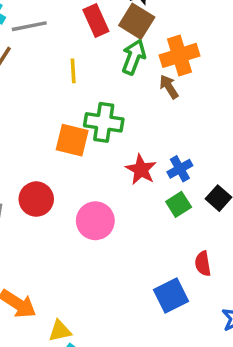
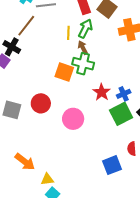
green arrow: (134, 57) -> (85, 29), moved
brown arrow: (169, 87) -> (83, 48), moved
green square: (179, 204) -> (121, 114), size x1.6

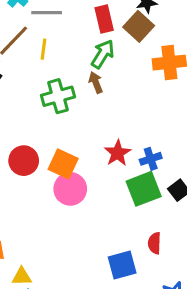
yellow line: (68, 33) -> (44, 49), moved
green cross: (83, 64) -> (58, 96), moved, turned -35
orange square: (64, 72) -> (63, 164), moved

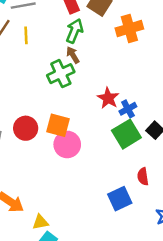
green cross: (58, 96) -> (61, 74), moved
red star: (118, 153) -> (108, 98), moved

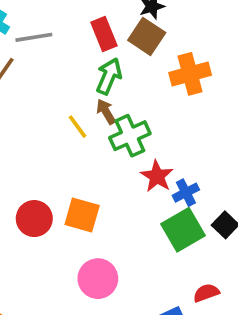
yellow line: (26, 35) -> (77, 127), moved, turned -35
green cross: (61, 74) -> (130, 136), moved
pink circle: (67, 144) -> (98, 279), moved
red semicircle: (143, 176) -> (206, 293), turned 77

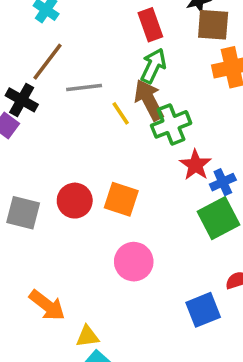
brown square: (147, 36) -> (213, 25), moved, turned -32
gray line: (34, 37) -> (84, 87), moved
brown arrow: (106, 112) -> (149, 100), size x1.6

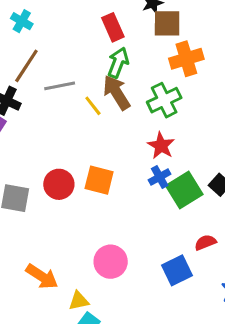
green cross: (171, 124) -> (164, 100), moved
blue cross: (223, 182) -> (160, 177), moved
pink circle: (134, 262) -> (111, 262), moved

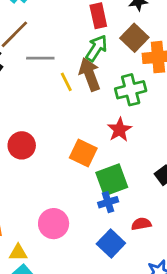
brown square: (167, 23) -> (134, 38), moved, turned 32
blue cross: (160, 177) -> (108, 202), moved
orange square: (99, 180) -> (83, 153), moved
green square: (184, 190) -> (112, 180), moved
blue square: (177, 270) -> (111, 243), turned -32

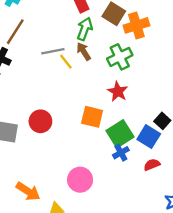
gray line: (40, 58) -> (53, 51), moved
brown arrow: (90, 74) -> (84, 51), size x0.7
blue square: (111, 243) -> (149, 137), moved

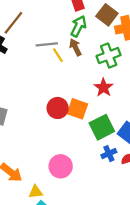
red circle: (40, 121) -> (58, 108), moved
blue cross: (121, 153) -> (109, 154), moved

